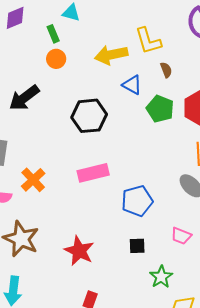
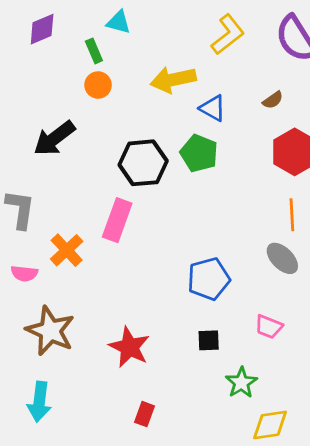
yellow L-shape: (148, 41) -> (228, 35), moved, turned -112
brown semicircle: (166, 70) -> (273, 100), moved, turned 77
blue triangle: (132, 85) -> (213, 108), moved
green pentagon: (160, 109) -> (199, 153), moved
pink rectangle: (93, 173) -> (117, 220), moved, turned -56

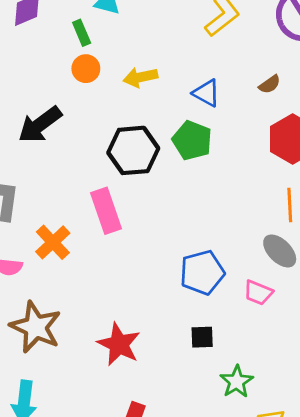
yellow arrow: (173, 80) -> (140, 77), moved, size x0.7
pink rectangle: (117, 220) -> (106, 211), turned -39
pink trapezoid: (269, 327) -> (258, 293), moved

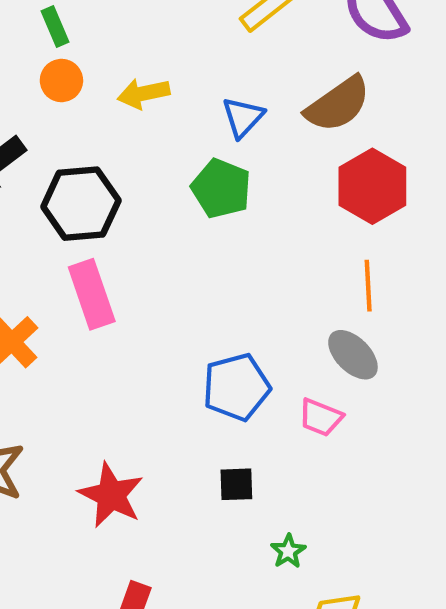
brown semicircle: (270, 84) -> (338, 104), size x2.0
blue triangle: (206, 93) -> (243, 117), turned 44
black hexagon: (133, 150) -> (81, 204), moved
green star: (237, 382) -> (288, 551), size x0.7

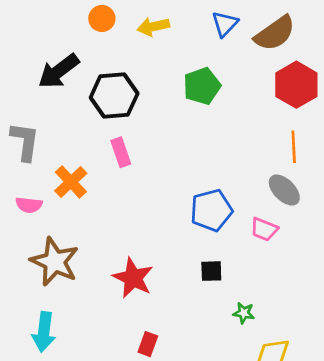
blue triangle: (243, 117) -> (225, 24), moved
green pentagon: (221, 188) -> (202, 86), turned 30
pink rectangle: (92, 294) -> (121, 152), size x0.7
green star: (288, 551) -> (244, 313), turned -30

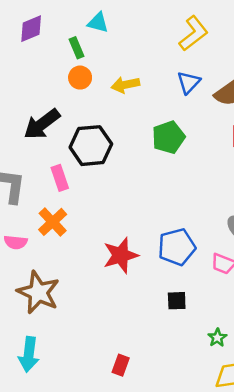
pink rectangle: (121, 152) -> (60, 178), moved
red star: (133, 278) -> (121, 255), moved, turned 30
green star: (244, 313) -> (217, 338), moved, turned 30

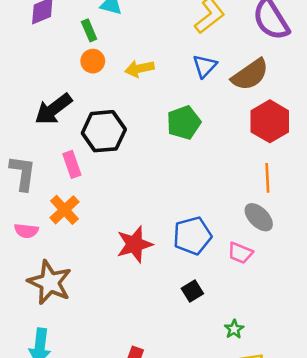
black square: (177, 301) -> (192, 291), turned -30

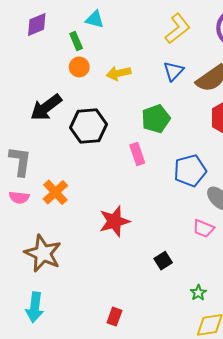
pink rectangle: (72, 164) -> (137, 154), moved
pink semicircle: (26, 231) -> (19, 197), moved
blue pentagon: (192, 236) -> (190, 171), moved

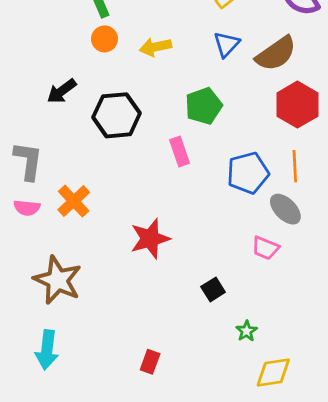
black arrow: (46, 107) -> (62, 91), size x0.7
green star: (198, 293) -> (247, 331), moved

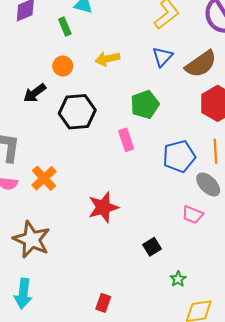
orange circle: (105, 39) -> (63, 66), moved

